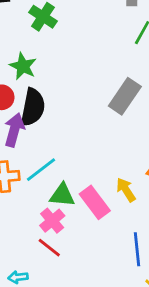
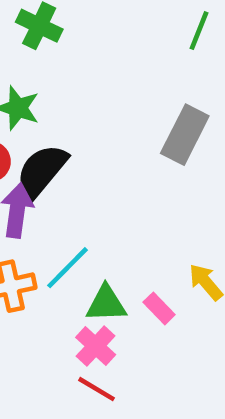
black semicircle: (33, 107) -> (42, 171), turned -144
pink rectangle: (95, 202) -> (159, 308), size x0.6

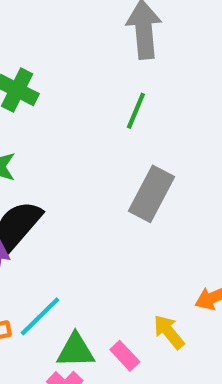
green line: (199, 31) -> (136, 111), moved

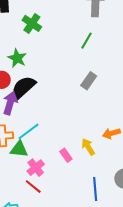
gray rectangle: (151, 194) -> (89, 81), size x0.7
green triangle: (76, 351) -> (19, 149), moved

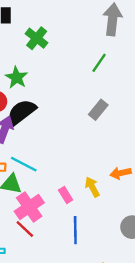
cyan line: (28, 131) -> (24, 164), turned 60
pink cross: (36, 168) -> (29, 207), size x1.4
blue line: (95, 189) -> (75, 230), moved

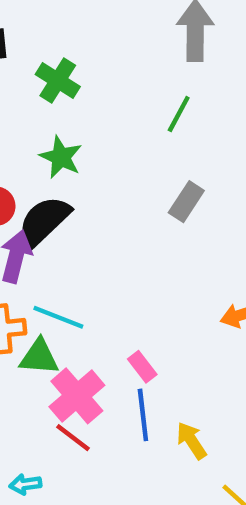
green star: (16, 78) -> (61, 157), moved
yellow arrow: (92, 187) -> (191, 441), moved
blue line: (75, 230) -> (143, 415), moved

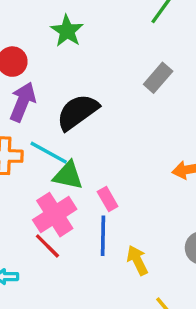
black semicircle: (44, 221) -> (77, 112), moved
green triangle: (39, 357) -> (68, 175), moved

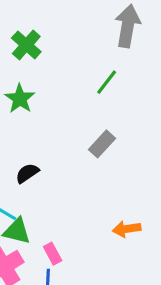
black semicircle: (77, 112) -> (27, 173), size x0.6

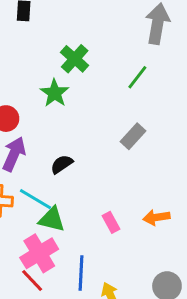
green cross: (26, 45) -> (75, 59), moved
pink rectangle: (53, 254) -> (111, 222), moved

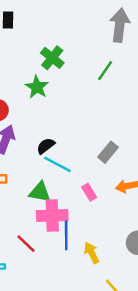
gray rectangle: (133, 136) -> (108, 152), moved
cyan line: (36, 199) -> (57, 164), moved
pink cross: (39, 253) -> (52, 216), moved, turned 32

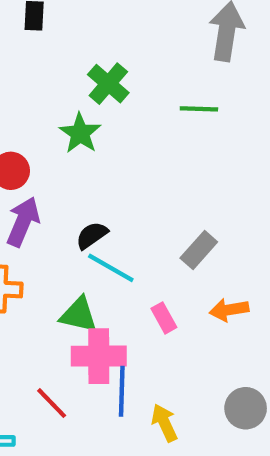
green line: (105, 71) -> (199, 109), turned 55

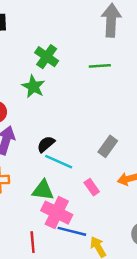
pink cross: (99, 356) -> (57, 213), turned 32
blue line: (122, 391) -> (72, 231), turned -72
red line: (52, 403) -> (33, 242), turned 45

